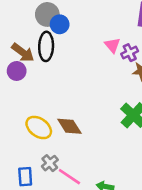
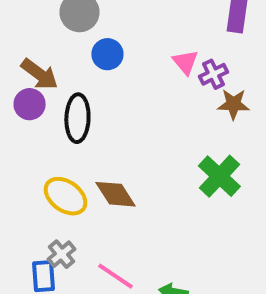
blue circle: (60, 24) -> (107, 54), moved
black ellipse: (46, 46) -> (77, 118), moved
gray cross: (50, 163) -> (62, 254), moved

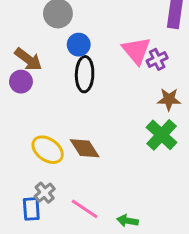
pink triangle: (185, 62) -> (136, 51), size x1.5
brown star: (233, 104) -> (169, 99), moved
black ellipse: (77, 118) -> (85, 74), moved

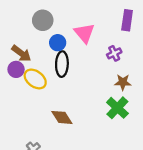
pink triangle: (136, 51) -> (84, 33), moved
yellow ellipse: (48, 150) -> (35, 79), moved

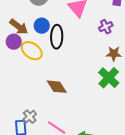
blue circle: (58, 43) -> (42, 26), moved

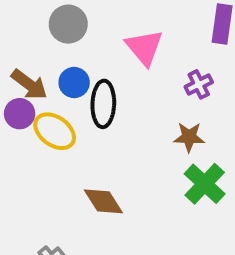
brown star: (114, 54) -> (189, 137), moved

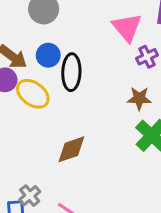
pink triangle: (144, 47) -> (127, 27), moved
brown diamond: (103, 201) -> (71, 149), turned -76

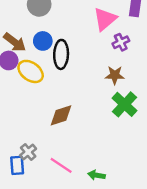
pink triangle: (127, 27) -> (105, 19), turned 30

